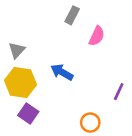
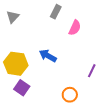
gray triangle: (17, 50) -> (13, 17), moved

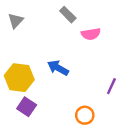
gray rectangle: (56, 12) -> (68, 15), turned -72
pink semicircle: (75, 28) -> (91, 34), turned 56

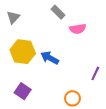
yellow hexagon: (19, 78) -> (23, 52), moved

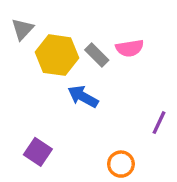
gray rectangle: (58, 12) -> (97, 55), moved
yellow hexagon: (23, 52) -> (57, 55), moved

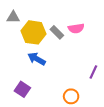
gray triangle: (22, 29) -> (13, 17), turned 48
blue arrow: (83, 97) -> (37, 59), moved

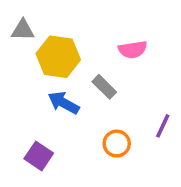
gray rectangle: (57, 32) -> (104, 87), moved
orange circle: (71, 96) -> (117, 144), moved

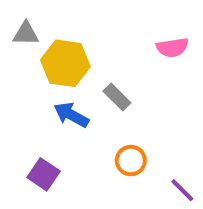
pink semicircle: (133, 50) -> (172, 47), moved
purple line: (163, 126) -> (182, 190), moved, turned -70

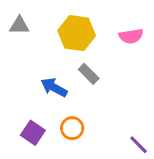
yellow hexagon: (65, 63) -> (77, 33), moved
orange circle: (131, 160) -> (72, 128), moved

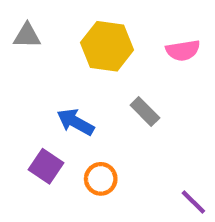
gray rectangle: (89, 74) -> (145, 111), moved
purple square: (33, 133) -> (46, 166), moved

